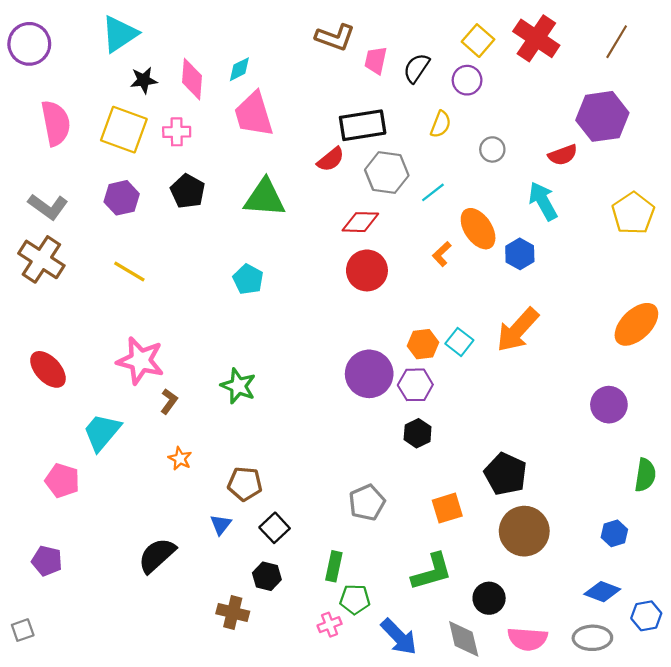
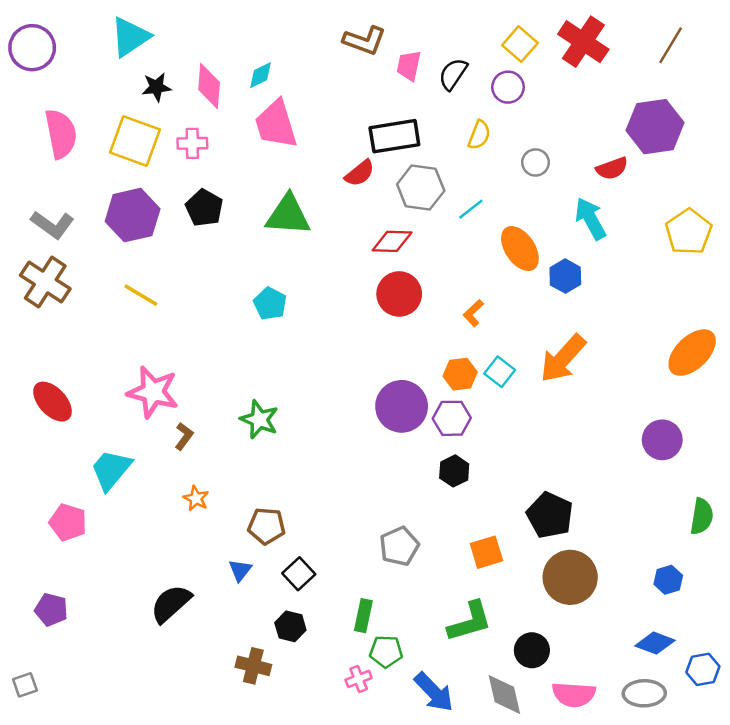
purple hexagon: (122, 198) -> (133, 215), size x1.4
orange L-shape: (442, 254) -> (473, 313), moved

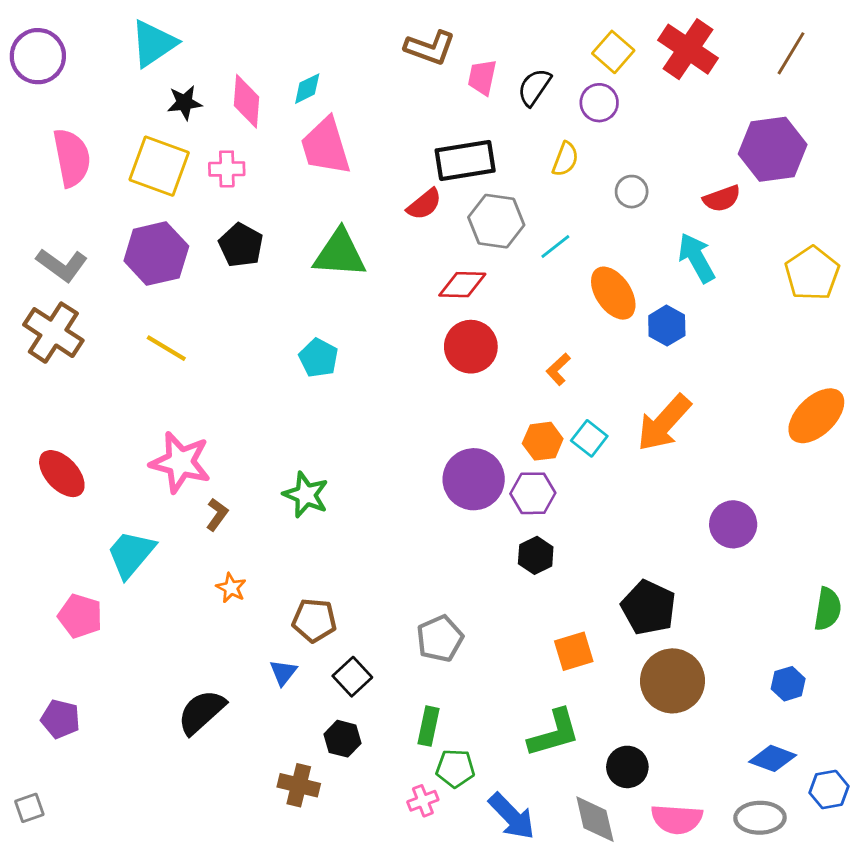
purple circle: (662, 440) -> (733, 524), moved
gray pentagon: (399, 546) -> (440, 639), moved

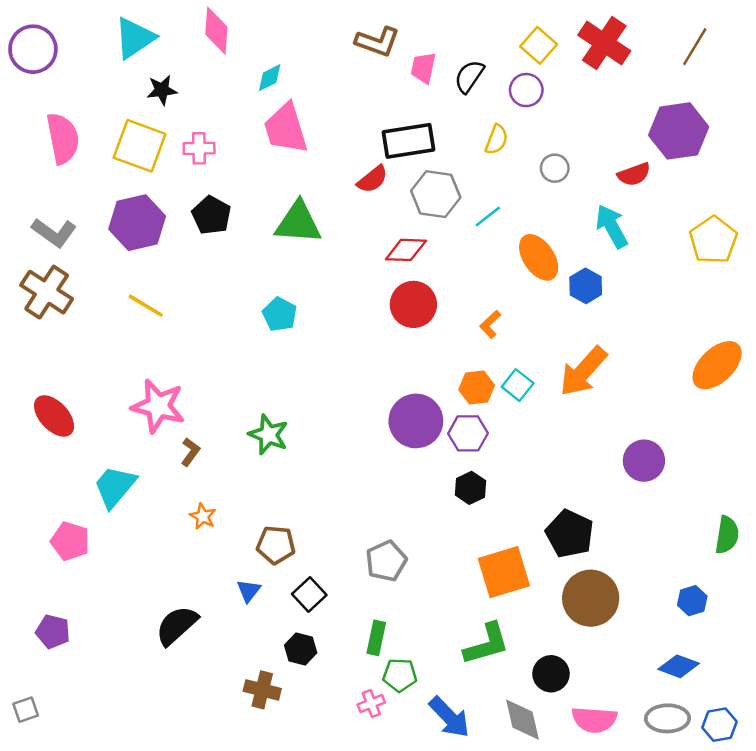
pink diamond: (247, 101) -> (216, 31), moved
orange square: (574, 651) -> (504, 572), size x1.5
blue hexagon: (829, 789) -> (720, 725), moved

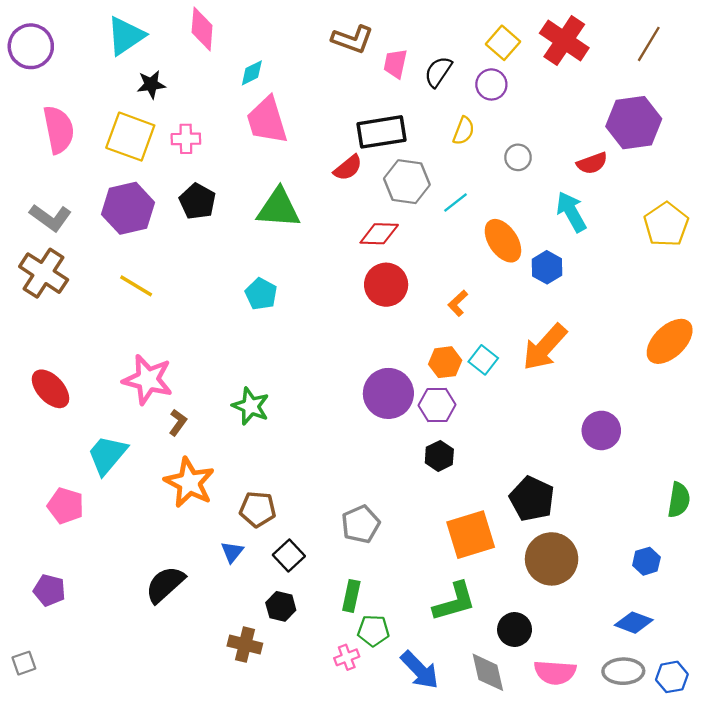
orange star: (203, 516) -> (189, 483), size x2.0

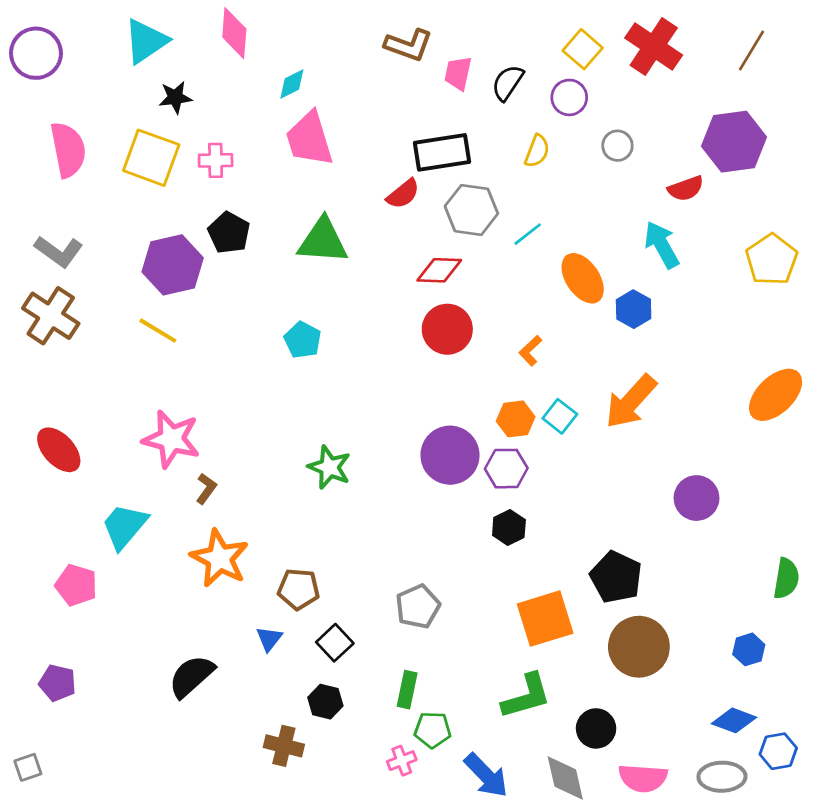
gray circle: (518, 157) -> (617, 146), moved
purple hexagon: (128, 208) -> (173, 265), moved
green star: (251, 406) -> (329, 467), moved
blue hexagon: (672, 677) -> (778, 751), moved

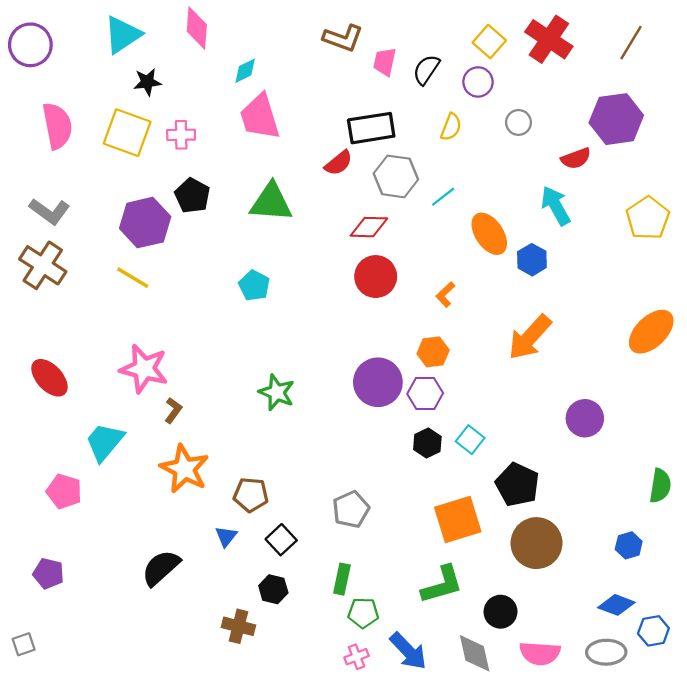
cyan square: (560, 416) -> (470, 440), moved
pink cross: (402, 761) -> (357, 657), moved

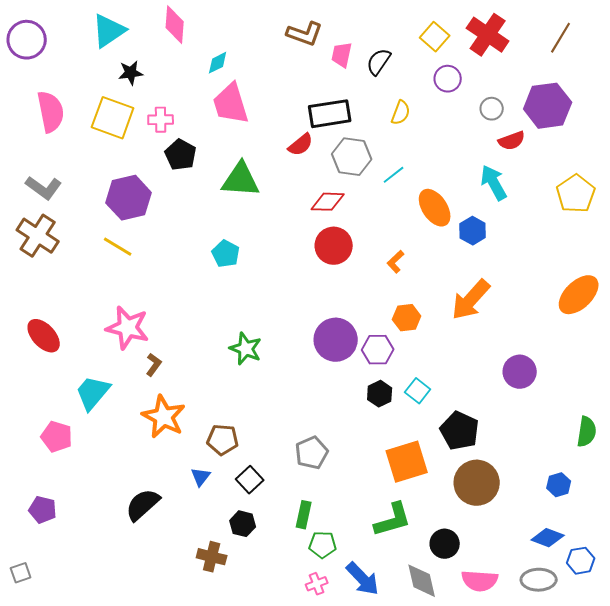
purple circle: (478, 82) -> (448, 79), moved
gray circle: (518, 122) -> (492, 109), moved
black pentagon: (192, 196) -> (181, 155), moved
orange hexagon: (433, 352) -> (407, 318), moved

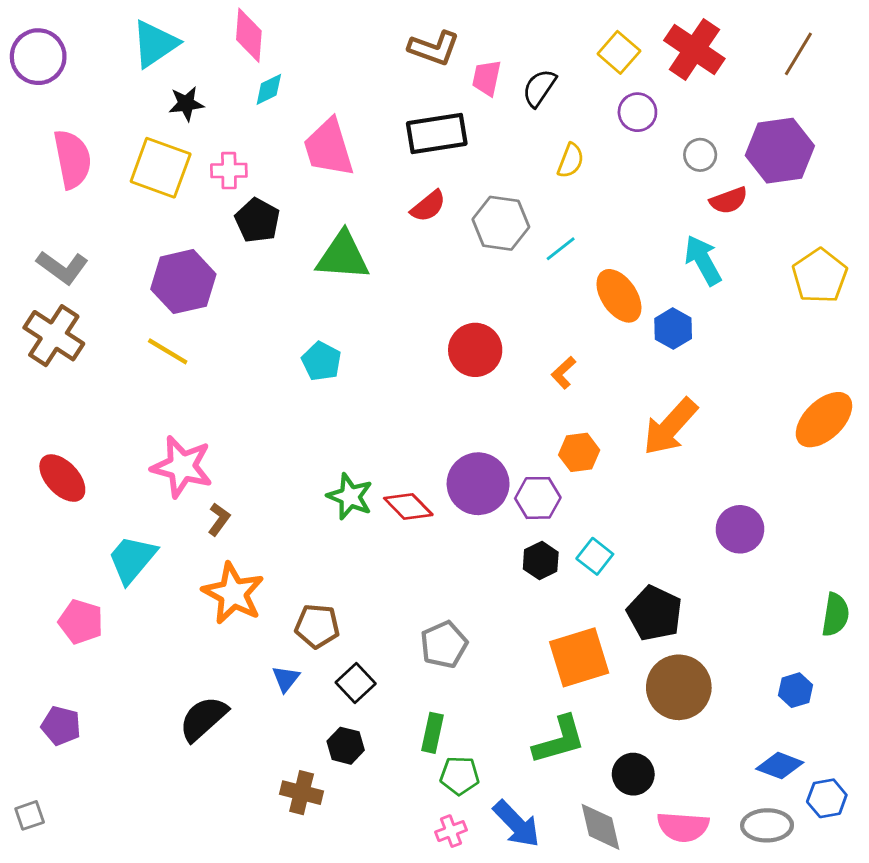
cyan diamond: (218, 63) -> (269, 89), moved
black rectangle: (330, 114) -> (437, 134), moved
red diamond: (328, 202) -> (408, 506), moved, turned 44

